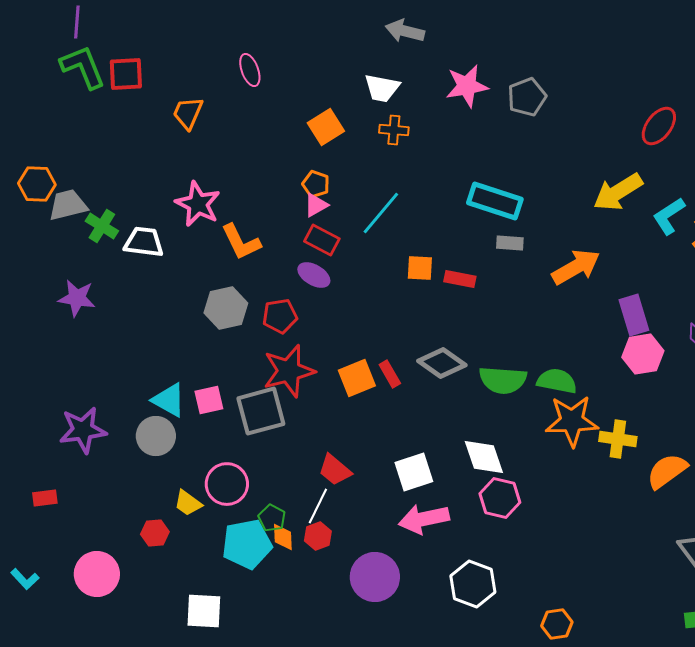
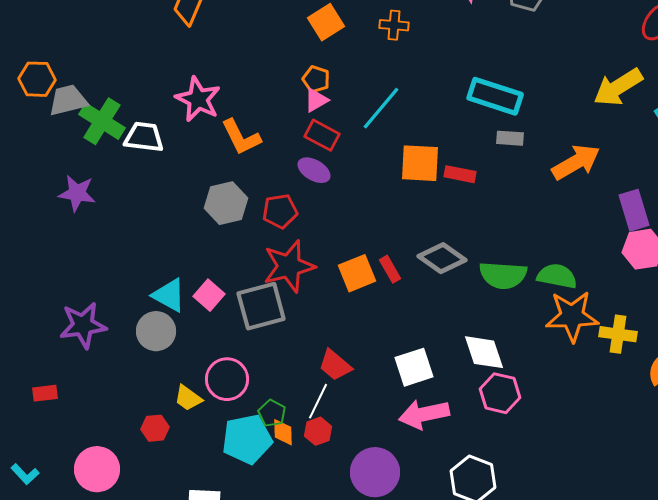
green cross: (102, 226) -> (102, 121), size x1.4
orange square: (420, 268) -> (420, 163), size x1.5
pink square: (209, 400) -> (209, 295), turned -36

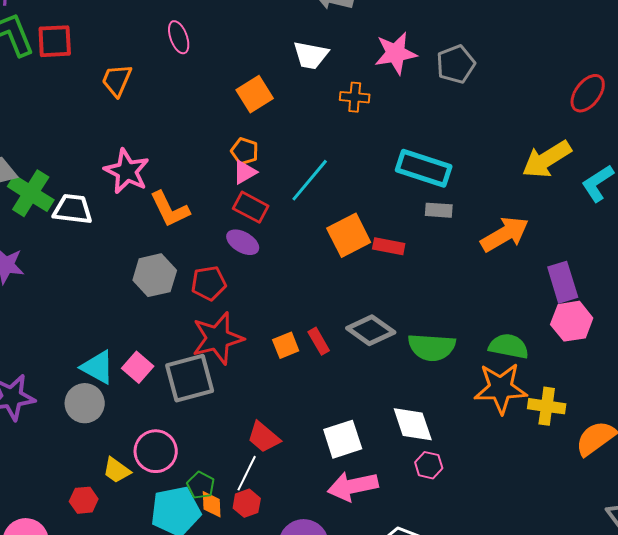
orange cross: (394, 25) -> (355, 97), moved
orange square: (420, 163) -> (349, 235), turned -30
orange square: (357, 273) -> (286, 345), size x0.7
green semicircle: (557, 276) -> (509, 346), moved
pink hexagon: (500, 393) -> (429, 465), size x0.7

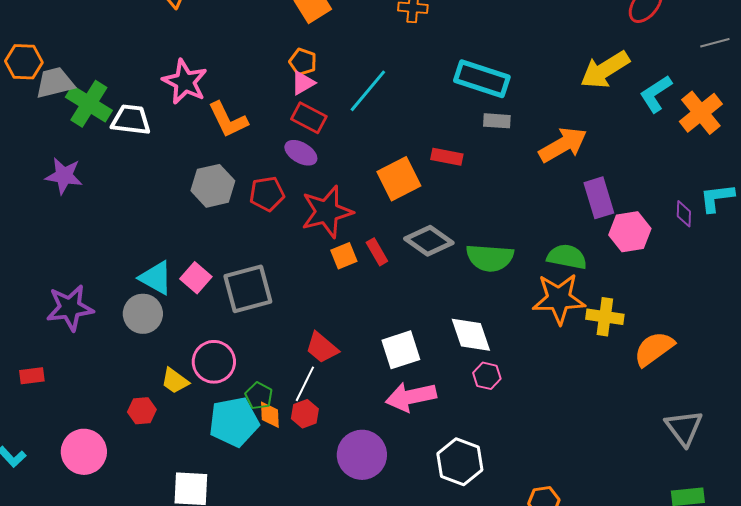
orange square: (349, 235) -> (399, 179), moved
purple rectangle: (563, 282) -> (599, 198), moved
red star: (218, 338) -> (327, 212), moved

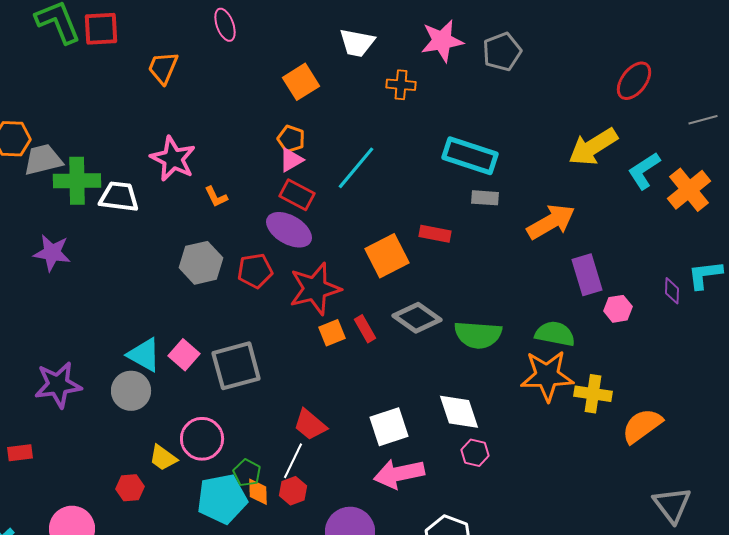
green cross: (89, 104) -> (77, 181), turned -33
orange L-shape: (228, 120) -> (216, 197), size x0.6
purple ellipse: (301, 153) -> (289, 230), size x1.4
pink hexagon: (630, 232) -> (618, 309), size x0.7

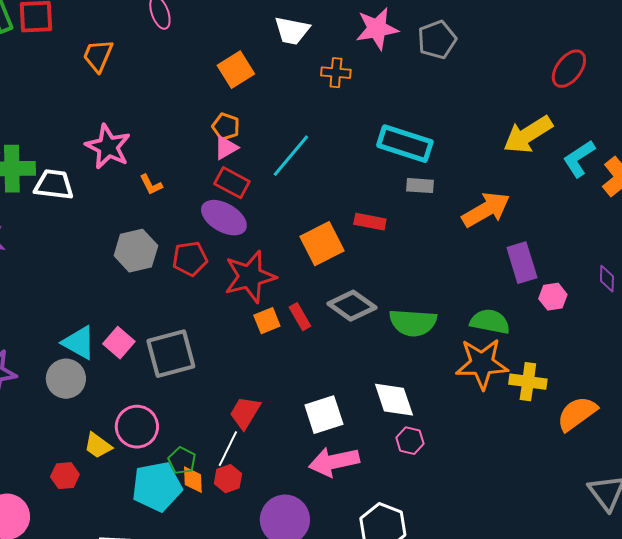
red trapezoid: (310, 425) -> (245, 413), turned 81

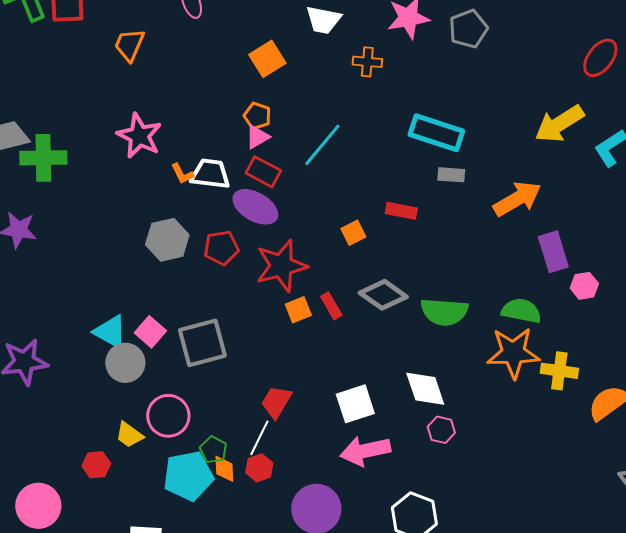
white trapezoid: (54, 185) -> (210, 174), moved
orange square: (322, 244) -> (353, 233), size x0.6
gray circle: (66, 379) -> (125, 363), moved

